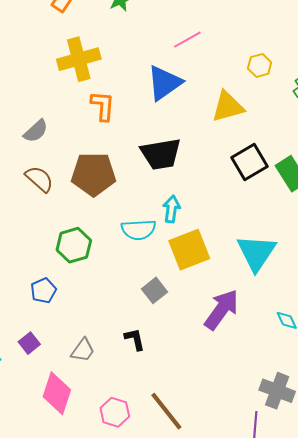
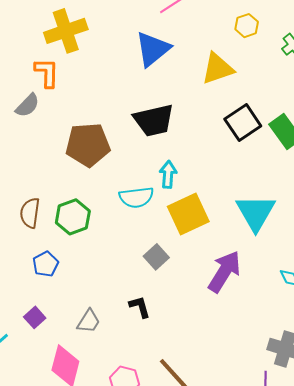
orange L-shape: (103, 106) -> (47, 73), moved
brown semicircle: (39, 179) -> (30, 213), moved, turned -120

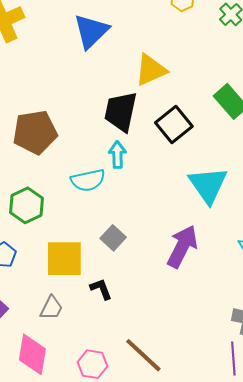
yellow triangle: (218, 69) -> (151, 70), moved
black trapezoid: (154, 120) -> (121, 112), moved, turned 120
black square: (243, 123) -> (174, 125), moved
yellow square: (188, 214) -> (64, 259), moved, turned 30

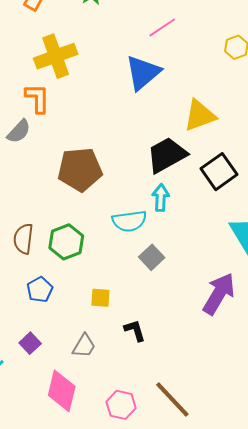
black trapezoid: (121, 112) -> (167, 155), turned 45
gray square: (113, 238) -> (152, 257), moved
yellow square: (64, 259) -> (100, 298), size x0.5

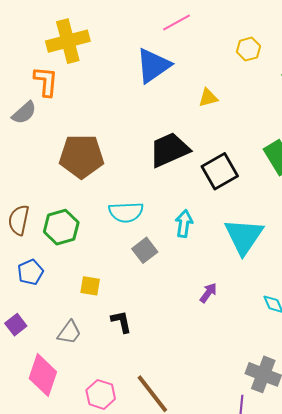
yellow triangle: (200, 116) -> (208, 98), moved, size x0.6
cyan arrow: (161, 198) -> (184, 224), moved
purple arrow: (219, 294) -> (208, 293), size x0.5

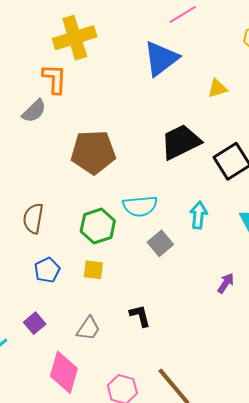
green hexagon: (61, 227) -> (98, 226), moved
yellow square: (90, 286) -> (93, 270), moved

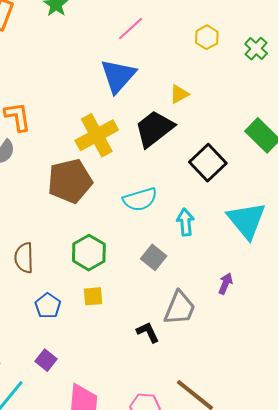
yellow cross: (75, 38) -> (97, 135), moved
black trapezoid: (181, 142) -> (154, 129), moved
cyan semicircle: (140, 206) -> (140, 199), moved
gray trapezoid: (88, 329) -> (180, 308), moved, size x1.4

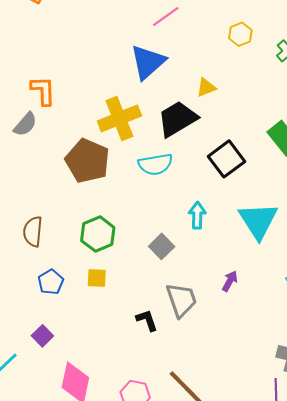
brown pentagon: (70, 181) -> (87, 161), turned 30
cyan semicircle: (140, 199) -> (155, 164), moved
gray trapezoid: (180, 308) -> (181, 300), turned -48

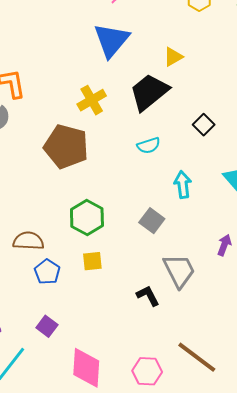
yellow cross: (119, 118) -> (92, 100), size x0.7
black square: (227, 159) -> (204, 125), size x0.6
cyan semicircle: (155, 164) -> (149, 145), moved, size x0.7
brown semicircle: (33, 232) -> (28, 241), moved, turned 96

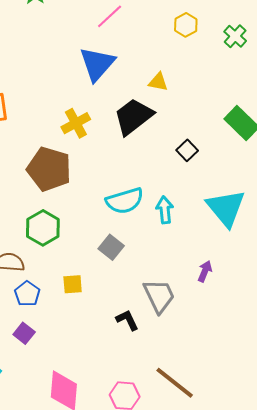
yellow triangle: (173, 57) -> (158, 82), turned 40
cyan semicircle: (149, 145) -> (125, 201), moved, size x1.6
green hexagon: (87, 217) -> (43, 228), moved
gray square: (152, 221) -> (111, 247), moved
purple square: (47, 326) -> (24, 333), moved

